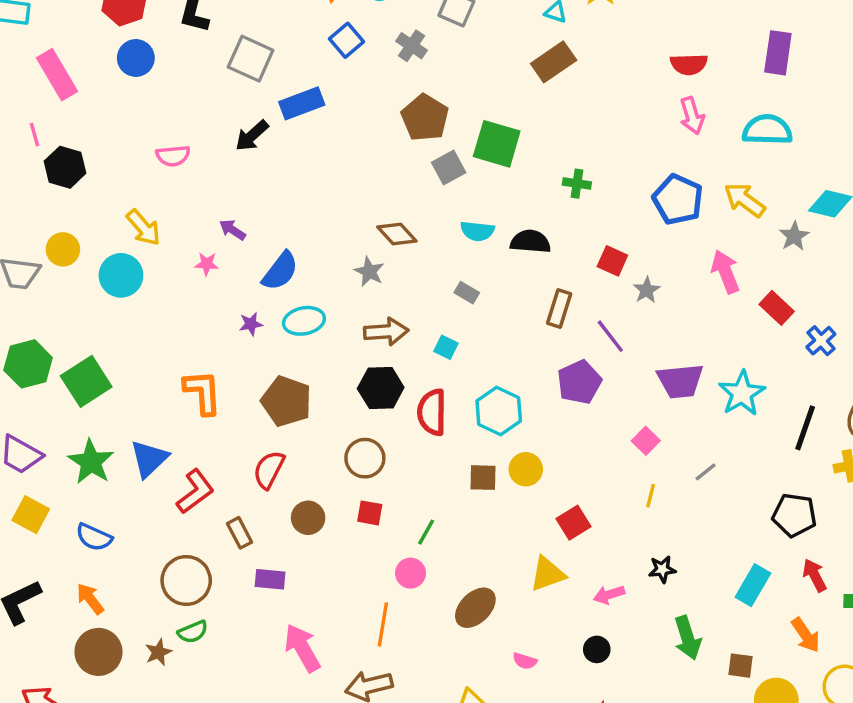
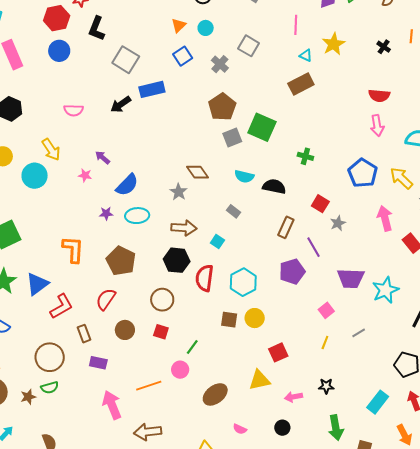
orange line: (383, 624) -> (149, 386), moved, turned 55

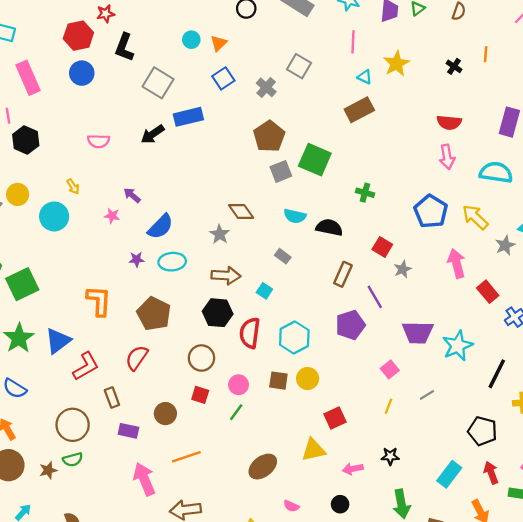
cyan circle: (206, 28) -> (191, 40), moved
yellow arrow: (51, 150) -> (73, 186), size x0.6
brown circle: (125, 330) -> (165, 414), moved
pink circle: (180, 370) -> (239, 385), moved

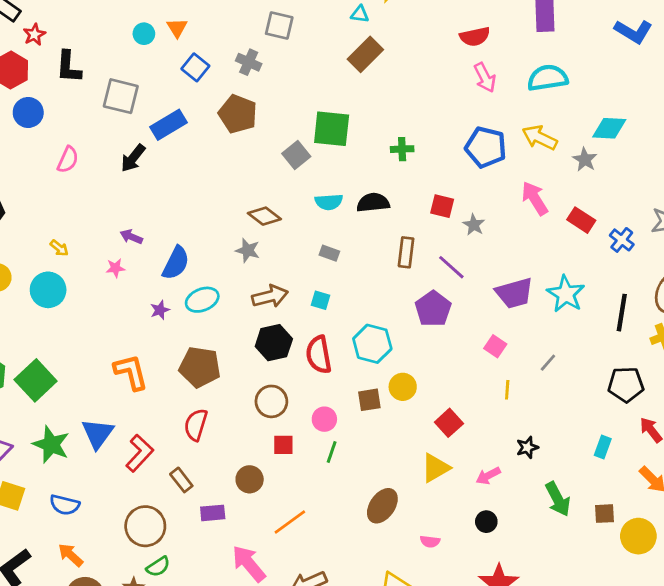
brown pentagon: (269, 136) -> (238, 114), moved
pink semicircle: (98, 141) -> (68, 160), moved, turned -50
cyan rectangle: (449, 474) -> (603, 447), size x0.7

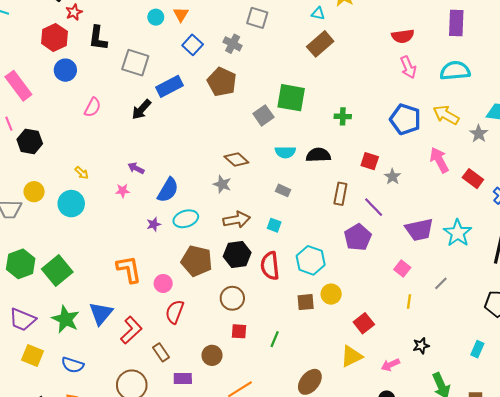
brown pentagon: (200, 367) -> (197, 261), moved
pink circle: (324, 419) -> (163, 283), moved

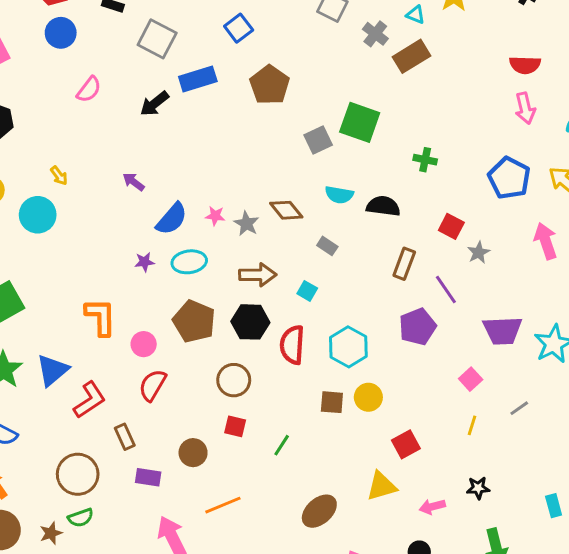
gray cross: (233, 44) -> (375, 34), moved
brown diamond: (236, 159) -> (286, 210), moved
pink star: (123, 191) -> (215, 216), moved
cyan rectangle: (477, 349) -> (554, 506), turned -49

